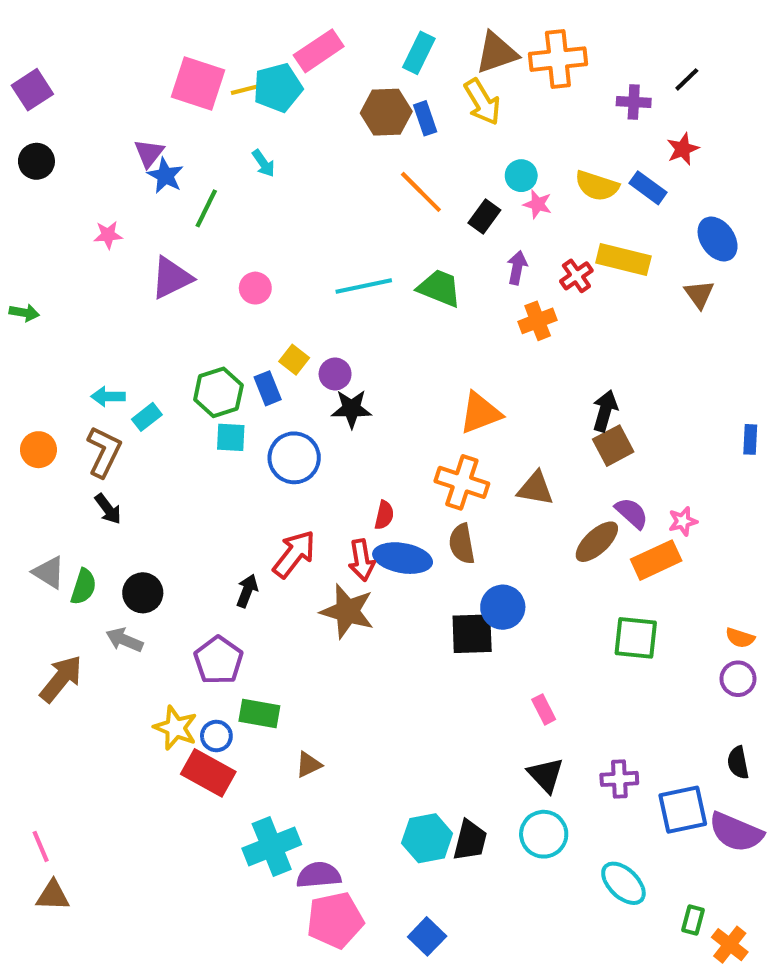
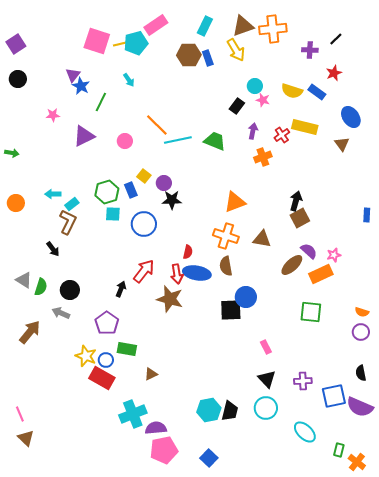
orange line: (421, 192) -> (157, 125), moved
orange circle: (38, 450) -> (16, 203), moved
brown L-shape: (104, 452) -> (68, 222), moved
brown triangle: (53, 896) -> (26, 438), turned 42

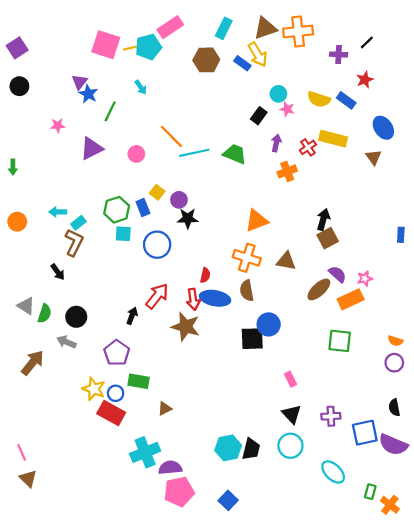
blue rectangle: (208, 58) -> (242, 63), moved, turned -35
green arrow: (12, 153) -> (13, 167), turned 80

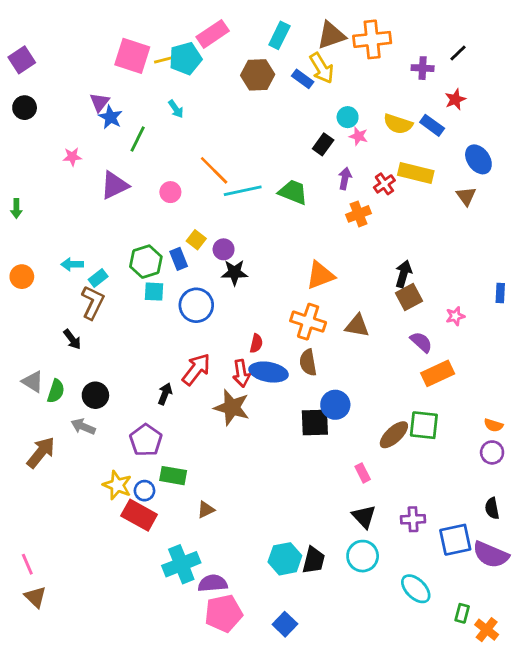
pink star: (365, 279) -> (455, 316), moved
brown ellipse: (319, 289) -> (394, 435), moved

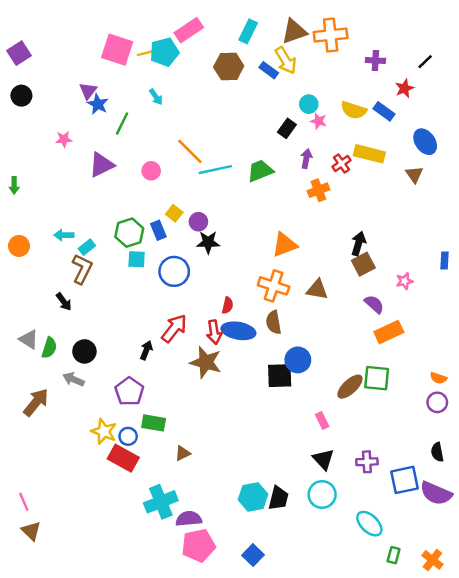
black line: (458, 53) -> (425, 62), moved
green trapezoid: (293, 192) -> (260, 171), turned -44
green rectangle: (462, 613) -> (394, 555), moved

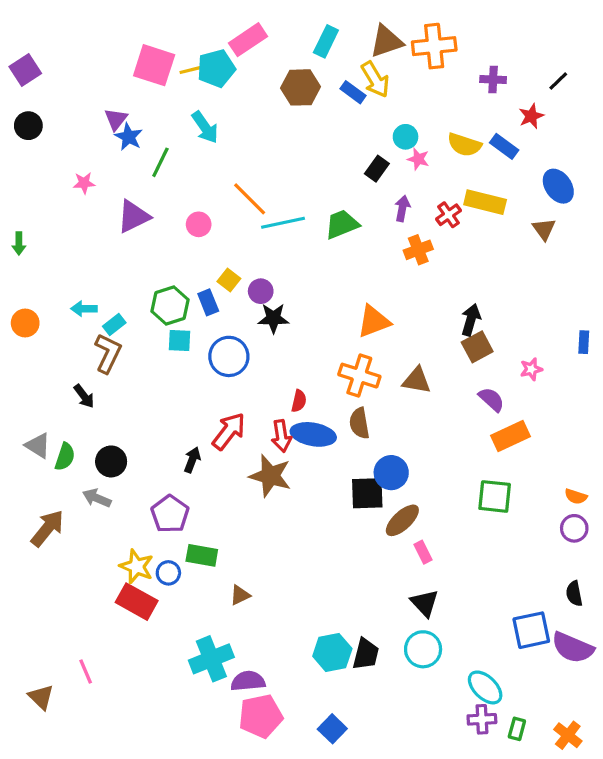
cyan arrow: (156, 97) -> (205, 127), size x1.5
brown ellipse: (350, 387) -> (402, 520), moved
red rectangle: (123, 458) -> (137, 602), moved
purple cross: (367, 462) -> (482, 719), moved
pink line: (24, 502) -> (86, 672), moved

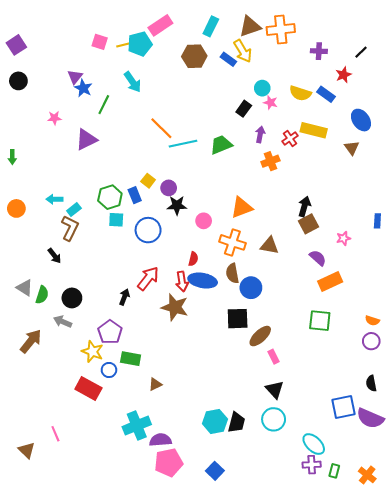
pink square: (154, 65) -> (100, 42), size x0.6
pink circle: (199, 224) -> (204, 221), moved
blue circle: (391, 473) -> (251, 288), moved
yellow star: (137, 567) -> (93, 351), moved

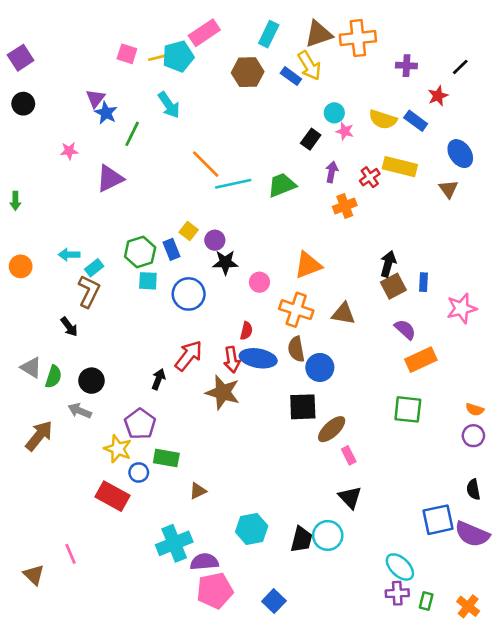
blue rectangle: (377, 221) -> (424, 282), moved
pink star: (344, 238) -> (462, 308), moved, size x1.6
cyan circle: (274, 419) -> (328, 535), moved
cyan hexagon: (215, 421) -> (252, 529), moved

